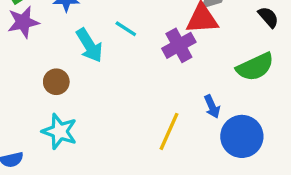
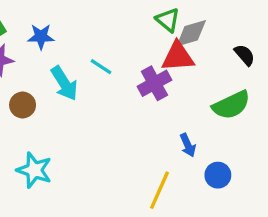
brown circle: (56, 82) -> (23, 105), moved
yellow line: (169, 131) -> (159, 190), moved
blue circle: (242, 136) -> (218, 175), size x0.6

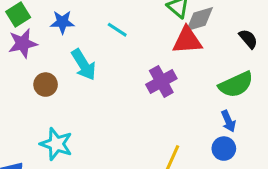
cyan line: (101, 67) -> (117, 30), moved
purple cross: (154, 83) -> (161, 81), moved
blue arrow: (188, 145) -> (228, 121), moved

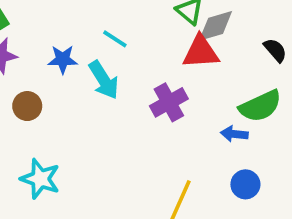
blue star: (62, 22) -> (63, 59), moved
cyan arrow: (84, 65) -> (104, 80), moved
blue arrow: (228, 121) -> (234, 134), moved, turned 120

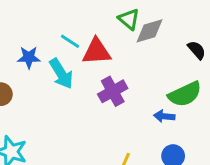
red triangle: (201, 52) -> (97, 52), moved

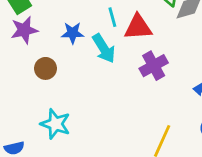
cyan line: (70, 41) -> (112, 17), turned 42

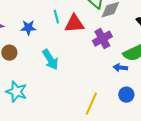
cyan arrow: (104, 49) -> (50, 60), moved
purple cross: (154, 66) -> (102, 39), moved

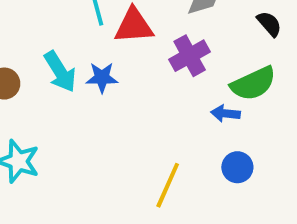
blue star: (28, 28) -> (102, 78), moved
cyan arrow: (50, 60) -> (60, 72), moved

